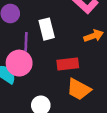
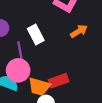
red rectangle: (68, 64) -> (59, 81), moved
orange trapezoid: (79, 89) -> (39, 87), moved

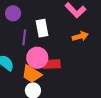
pink circle: (18, 70) -> (37, 58), moved
red rectangle: (59, 81) -> (51, 64), moved

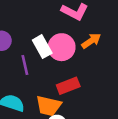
pink circle: (37, 58) -> (62, 47), moved

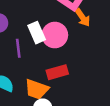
orange arrow: (91, 41) -> (83, 18), moved, turned 84

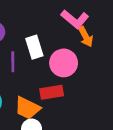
pink circle: (55, 35) -> (64, 63), moved

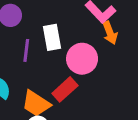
red rectangle: (52, 92) -> (65, 89), turned -40

